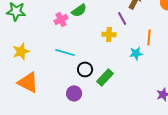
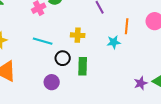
yellow cross: (109, 34) -> (78, 35), moved
green rectangle: (105, 77) -> (83, 66), turned -42

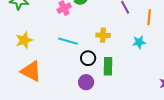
orange line: (127, 26) -> (149, 17), moved
purple circle: (52, 82) -> (86, 82), moved

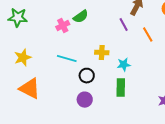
orange line: (149, 17) -> (148, 35), turned -35
cyan star: (139, 42) -> (124, 65), moved
green rectangle: (108, 66) -> (121, 88), moved

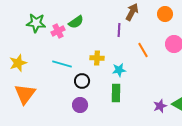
green star: (18, 18) -> (36, 23), moved
purple line: (124, 25) -> (119, 30), turned 32
orange line: (148, 35) -> (143, 50), moved
orange triangle: (30, 89) -> (25, 94), turned 40

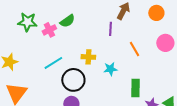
cyan line: (62, 64) -> (53, 63), turned -48
black circle: (82, 81) -> (73, 80), size x1.5
green rectangle: (116, 93) -> (135, 88), moved

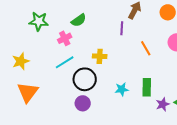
pink cross: (49, 30) -> (65, 38), moved
cyan star: (110, 69) -> (122, 89), moved

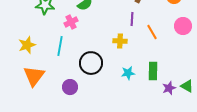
purple line: (122, 28) -> (132, 19), moved
yellow cross: (100, 56) -> (120, 41), moved
cyan line: (65, 62) -> (60, 46), moved, turned -48
purple circle: (83, 103) -> (70, 87), moved

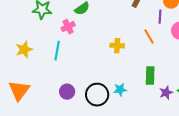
purple line: (132, 19) -> (160, 17), moved
black circle: (91, 63) -> (97, 95), moved
cyan star: (128, 73) -> (120, 90), moved
orange triangle: (34, 76) -> (19, 91), moved

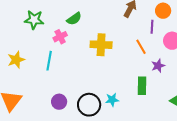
yellow cross: (117, 46) -> (101, 45), moved, size x1.5
purple star: (166, 93) -> (158, 66), moved

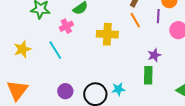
orange line: (141, 47) -> (135, 20), moved
cyan line: (49, 61) -> (55, 50), turned -42
purple star: (158, 66) -> (154, 55), moved

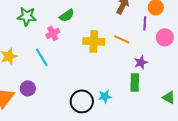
orange line: (135, 20) -> (122, 39), moved, turned -35
purple circle: (65, 91) -> (28, 88), moved

